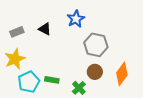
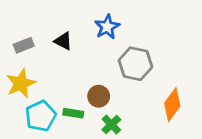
brown circle: (95, 72) -> (99, 96), moved

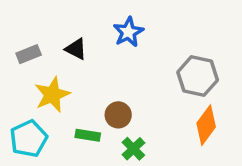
gray hexagon: (135, 64) -> (198, 76), moved
yellow star: (21, 83) -> (52, 95), moved
cyan pentagon: (41, 116) -> (29, 139), moved

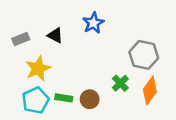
brown circle: (118, 115) -> (90, 99), moved
cyan pentagon: (29, 139) -> (36, 100), moved
green cross: (133, 149) -> (120, 83), moved

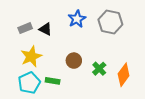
gray rectangle: (21, 39) -> (25, 28), moved
gray hexagon: (144, 55) -> (110, 22), moved
brown circle: (90, 99) -> (74, 61), moved

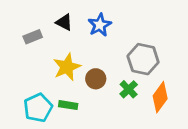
gray hexagon: (110, 22) -> (143, 59), moved
black triangle: (45, 29) -> (64, 22), moved
yellow star: (31, 56) -> (67, 67), moved

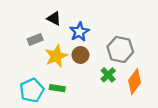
blue star: (100, 25) -> (79, 32), moved
gray rectangle: (33, 37) -> (35, 40), moved
brown circle: (96, 79) -> (80, 55), moved

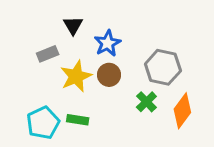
black triangle: (54, 19) -> (73, 25), turned 32

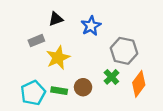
black triangle: (73, 25) -> (56, 19), turned 42
blue star: (107, 43) -> (91, 26), moved
brown circle: (109, 75) -> (83, 87), moved

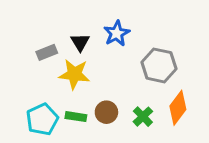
black triangle: (56, 19) -> (80, 42), moved, turned -42
yellow star: (58, 58) -> (74, 74), turned 30
green cross: (111, 77) -> (143, 117), moved

